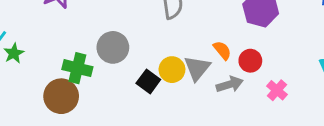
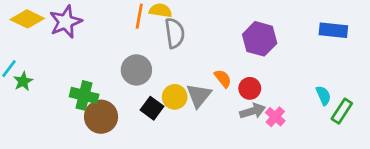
gray circle: (113, 47) -> (136, 70), moved
gray arrow: (230, 84) -> (253, 111), moved
brown circle: (61, 96) -> (101, 117), moved

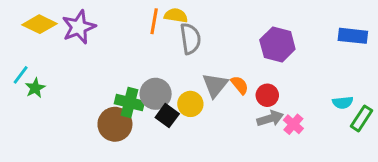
gray circle: (136, 70) -> (156, 94), moved
green cross: (84, 95) -> (129, 102), moved
gray triangle: (199, 95) -> (215, 85), moved
cyan semicircle: (323, 95) -> (343, 102), turned 108

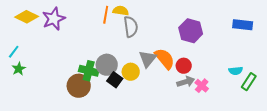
orange semicircle: (240, 85) -> (165, 59), size x1.6
green star: (35, 88) -> (19, 69), moved

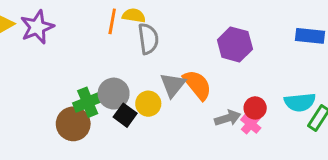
red circle: (184, 66) -> (255, 108), moved
green cross: (89, 71) -> (88, 102), turned -36
cyan semicircle: (236, 71) -> (300, 102), size x1.5

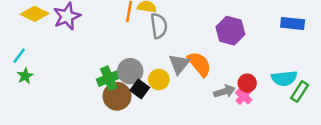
brown circle: (73, 124) -> (117, 96), moved

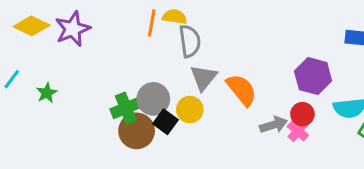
purple hexagon: (230, 31) -> (313, 76), moved
gray triangle: (179, 64) -> (204, 78), moved
green star: (25, 76) -> (47, 93), moved

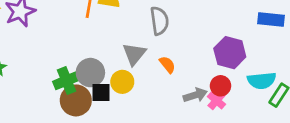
gray semicircle: (190, 41) -> (159, 21), moved
orange semicircle: (242, 90) -> (167, 65), size x0.6
black square: (165, 122) -> (101, 92), turned -36

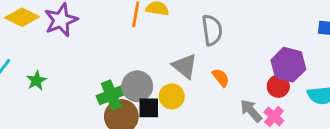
gray triangle: (134, 54) -> (185, 66), turned -30
red circle: (221, 86) -> (278, 86), moved
gray arrow: (195, 95) -> (251, 111), turned -115

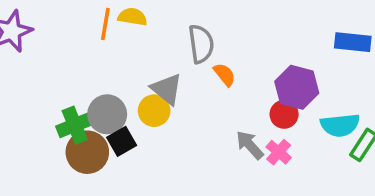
orange semicircle: (221, 78) -> (225, 75), moved
yellow circle: (172, 96) -> (154, 111), moved
black square: (149, 108) -> (122, 141), turned -30

